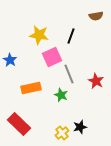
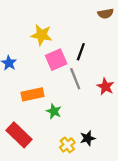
black line: (71, 36) -> (81, 52), moved
green star: (61, 95) -> (54, 111), moved

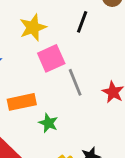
yellow star: (41, 35) -> (33, 27), turned -30
black line: (81, 52) -> (82, 22), moved

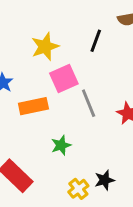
orange rectangle: (22, 102) -> (33, 106), moved
green star: (48, 123) -> (61, 145), turned 30

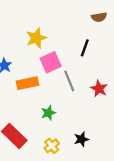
black line: (96, 41) -> (85, 48), moved
yellow cross: (78, 189) -> (52, 146), moved

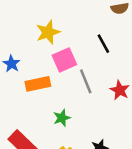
black line: (85, 48) -> (103, 44), turned -49

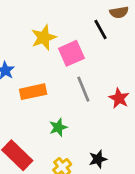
black line: (103, 44) -> (101, 30), moved
pink square: (64, 60) -> (71, 53), moved

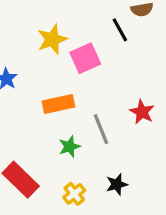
gray line: (83, 89) -> (101, 129), moved
orange rectangle: (33, 92) -> (58, 104), moved

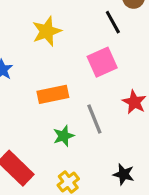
pink square: (85, 58) -> (102, 62), moved
black star: (117, 184) -> (124, 174), moved, turned 30

